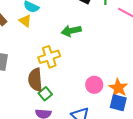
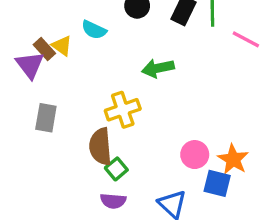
yellow triangle: (25, 21) -> (62, 46), moved
blue square: (118, 103) -> (217, 183), moved

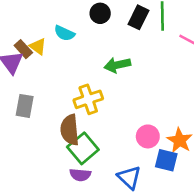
green square: (116, 169) -> (83, 148), size x1.6

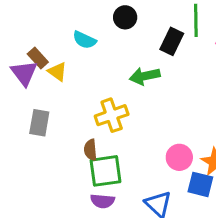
black rectangle: (139, 17) -> (172, 41), moved
yellow triangle: (38, 46) -> (57, 72), moved
brown semicircle: (70, 130) -> (90, 150), size x0.6
green square: (83, 148) -> (106, 171), turned 32

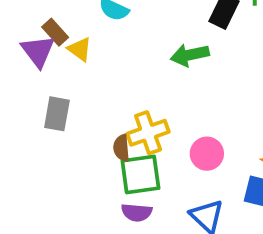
yellow cross: (112, 115) -> (148, 133), moved
pink circle: (179, 157) -> (207, 154), moved

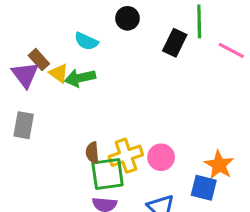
green arrow: (190, 55) -> (80, 78), moved
gray rectangle: (57, 114) -> (24, 125), moved
yellow cross: (148, 133) -> (126, 156), moved

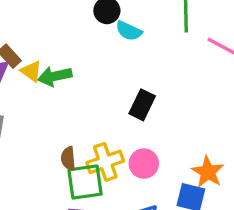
cyan semicircle: (86, 41) -> (129, 31), moved
black rectangle: (175, 43) -> (142, 105), moved

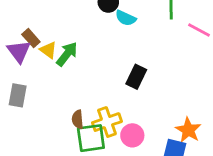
green arrow: (55, 76) -> (67, 54), turned 140
pink circle: (144, 164) -> (132, 135), moved

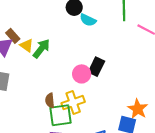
pink circle: (132, 135) -> (82, 74), moved

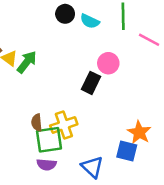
cyan semicircle: (88, 20) -> (90, 21), moved
pink circle: (82, 74) -> (108, 63), moved

